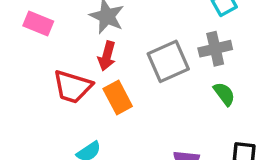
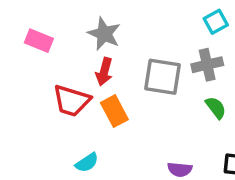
gray square: (168, 61) -> (163, 77), turned 33

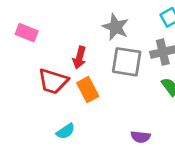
gray star: (104, 34) -> (116, 27), moved

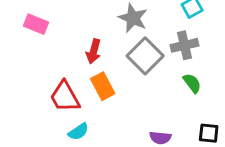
gray square: (127, 62) -> (145, 56), turned 36
red trapezoid: (53, 81) -> (65, 97), moved, turned 44

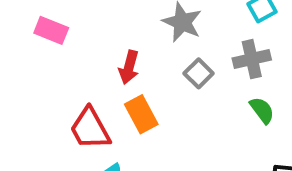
gray square: (145, 56) -> (199, 73), size x0.6

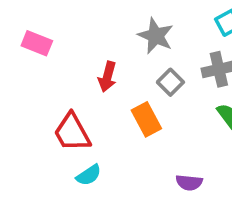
orange rectangle: (141, 114) -> (146, 119), moved

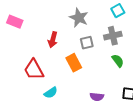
gray square: (170, 82) -> (87, 43), turned 32
cyan semicircle: (89, 175) -> (51, 93), moved

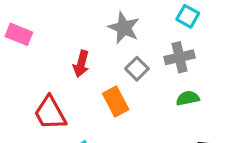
cyan square: (118, 11) -> (188, 16), turned -32
gray square: (87, 43) -> (137, 69), turned -32
green semicircle: (118, 61) -> (188, 98), turned -64

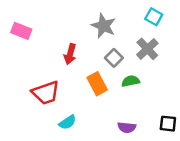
gray cross: (180, 57) -> (147, 49), turned -30
green semicircle: (188, 98) -> (131, 81), moved
red trapezoid: (50, 113) -> (46, 93), turned -80

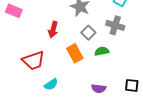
gray cross: (147, 49) -> (115, 25), turned -30

